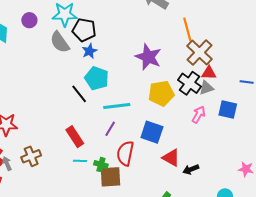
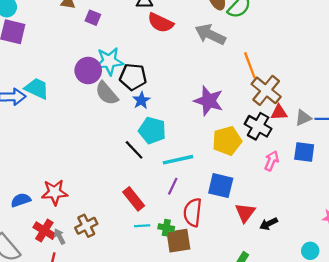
purple circle: (29, 20) -> (88, 70), moved, size x1.5
gray triangle: (206, 88) -> (303, 118), moved
red triangle: (171, 158) -> (245, 213), turned 42

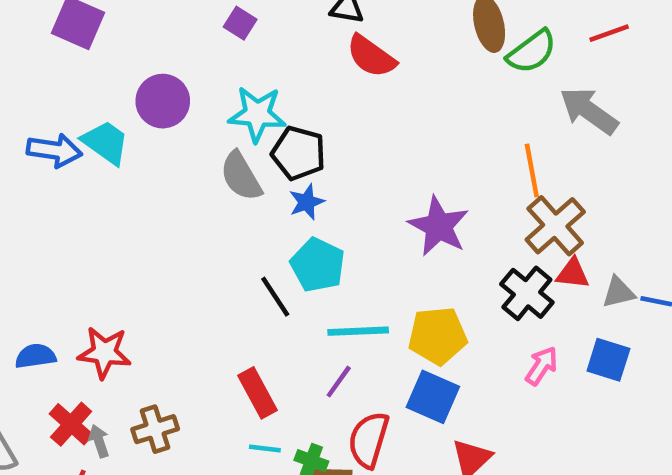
gray arrow: (210, 35) -> (589, 111), moved
purple circle: (88, 70) -> (163, 101), moved
yellow pentagon: (227, 141) -> (438, 336), moved

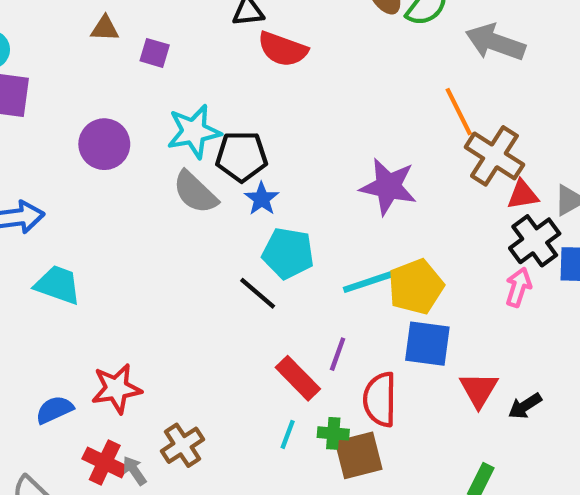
cyan trapezoid: (105, 143) -> (58, 285), moved
black cross: (527, 293) -> (535, 241), moved, turned 30
cyan line: (358, 331) -> (371, 281), moved
red rectangle: (257, 393) -> (298, 378), moved
cyan line: (265, 449) -> (288, 434), turned -60

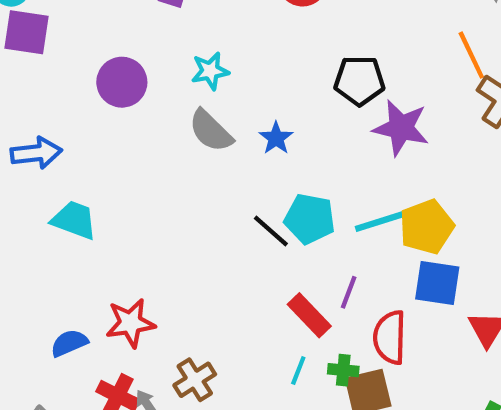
cyan star: (194, 131) -> (210, 71), size x0.7
black pentagon: (242, 156) -> (359, 81), moved
cyan pentagon: (288, 253) -> (310, 219), moved

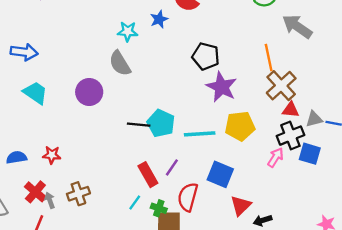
purple circle: (122, 82) -> (89, 92), moved
blue star: (276, 138) -> (159, 19), moved
yellow pentagon: (427, 227) -> (240, 126), moved
black line: (271, 231) -> (139, 125), turned -50
red star: (130, 323) -> (52, 155), size x0.7

